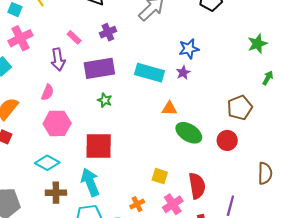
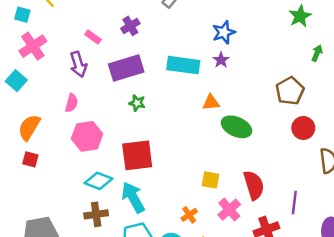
red circle: (227, 140) -> (303, 128), moved
cyan diamond: (47, 163) -> (99, 181), moved

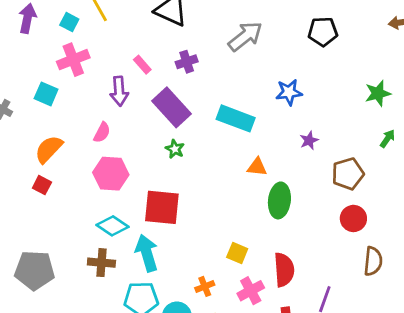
purple star: (221, 60) -> (309, 141), moved
purple rectangle: (126, 68) -> (172, 107), turned 52
cyan square: (16, 81) -> (46, 94), turned -30
green ellipse: (236, 127) -> (279, 200), turned 60

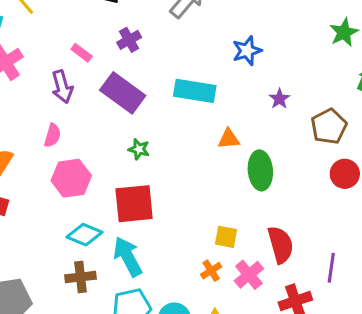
green star: (175, 149) -> (139, 149), moved
orange cross: (205, 286) -> (211, 271), moved

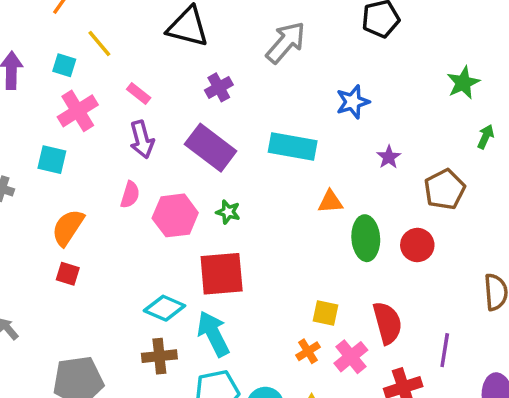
pink rectangle: (82, 53) -> (139, 94), moved
red circle: (345, 174) -> (417, 245), moved
pink hexagon: (71, 178) -> (175, 215), moved

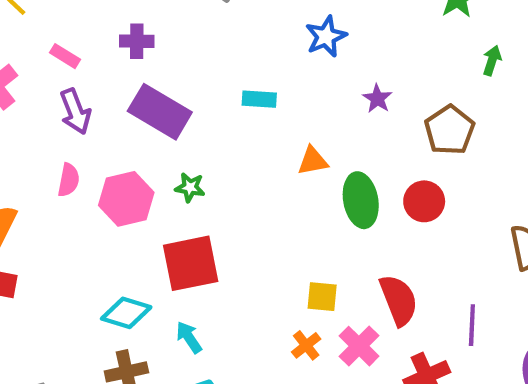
purple cross: (219, 87) -> (137, 41), moved, turned 36
cyan rectangle: (293, 147) -> (259, 99), size x0.6
cyan arrow: (213, 334) -> (189, 337), size x0.6

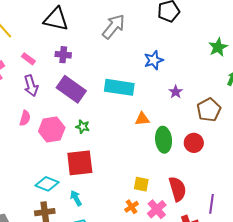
cyan rectangle: (259, 99) -> (119, 87), size x1.8

